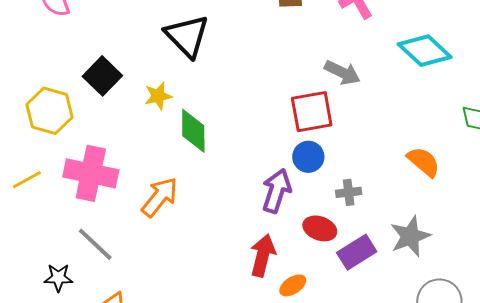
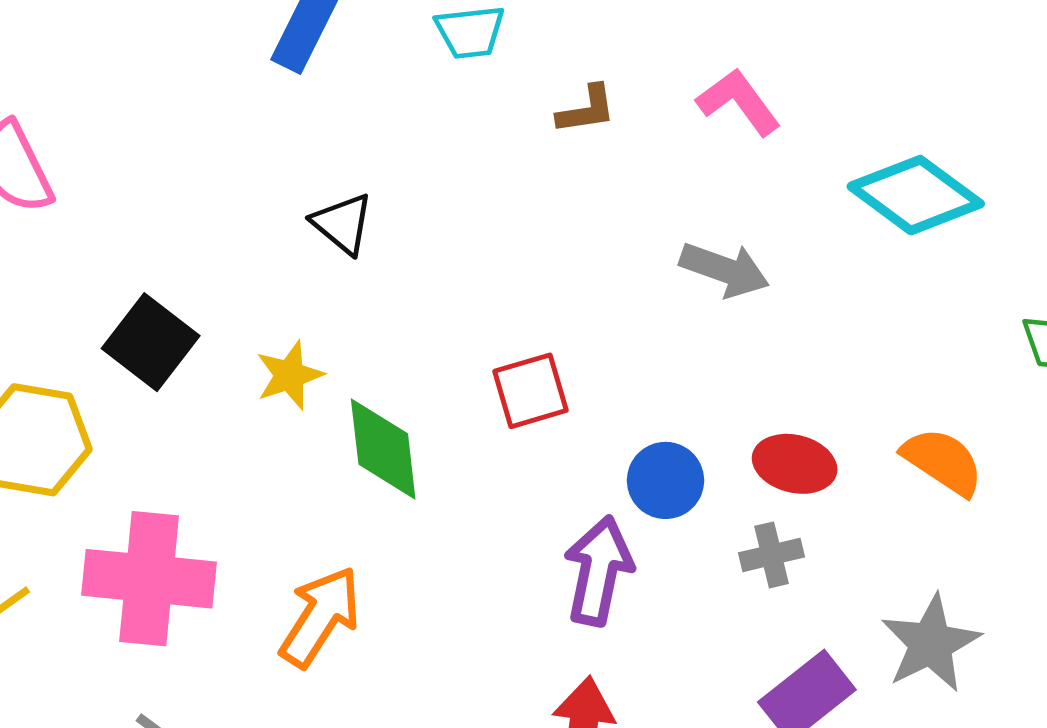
black triangle: (187, 36) -> (343, 224), size x0.6
red square: (312, 112) -> (530, 391), moved, size x0.7
red ellipse: (320, 228) -> (795, 464), moved

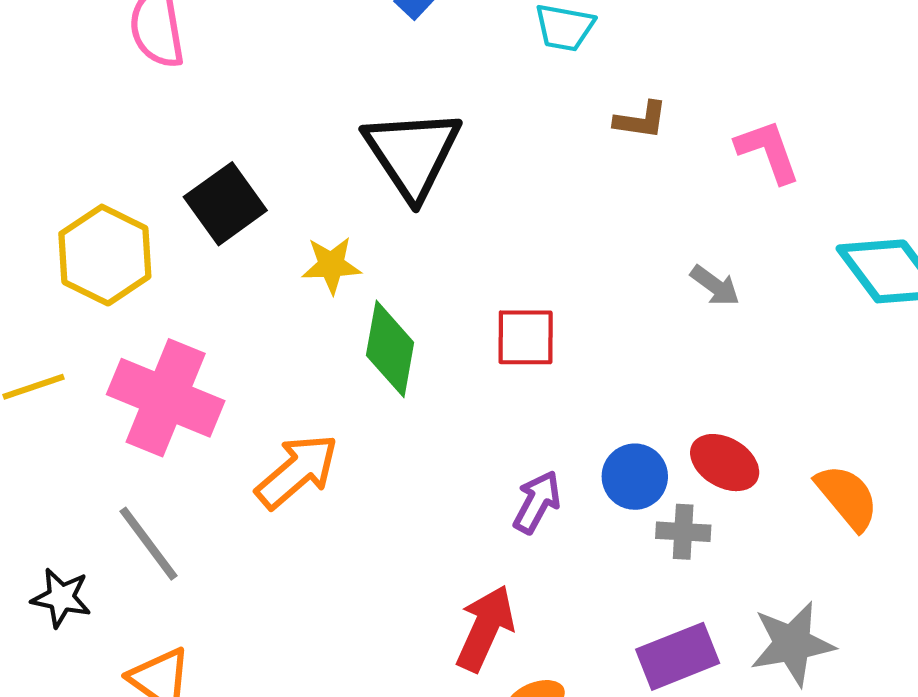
black triangle: (343, 224) -> (412, 154), size x1.8
gray arrow: (724, 270) -> (715, 286), size x0.7
blue circle: (666, 480) -> (635, 477), moved
purple arrow: (598, 571) -> (537, 502), size x0.7

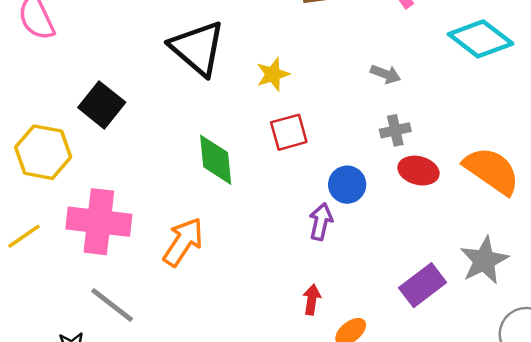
yellow star: (331, 265) -> (273, 74), moved
blue circle: (635, 477) -> (347, 185), moved
orange semicircle: (847, 497) -> (492, 171), size x1.4
gray cross: (683, 532) -> (395, 130), moved
red arrow: (485, 628) -> (312, 300), size x0.6

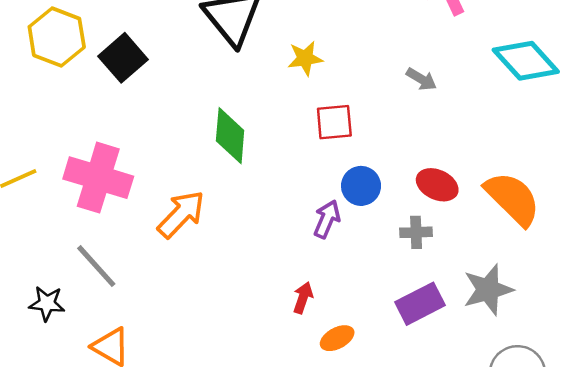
gray cross: (395, 130) -> (416, 232), moved
red square: (289, 132) -> (334, 122), moved
yellow hexagon: (43, 152) -> (57, 37), moved

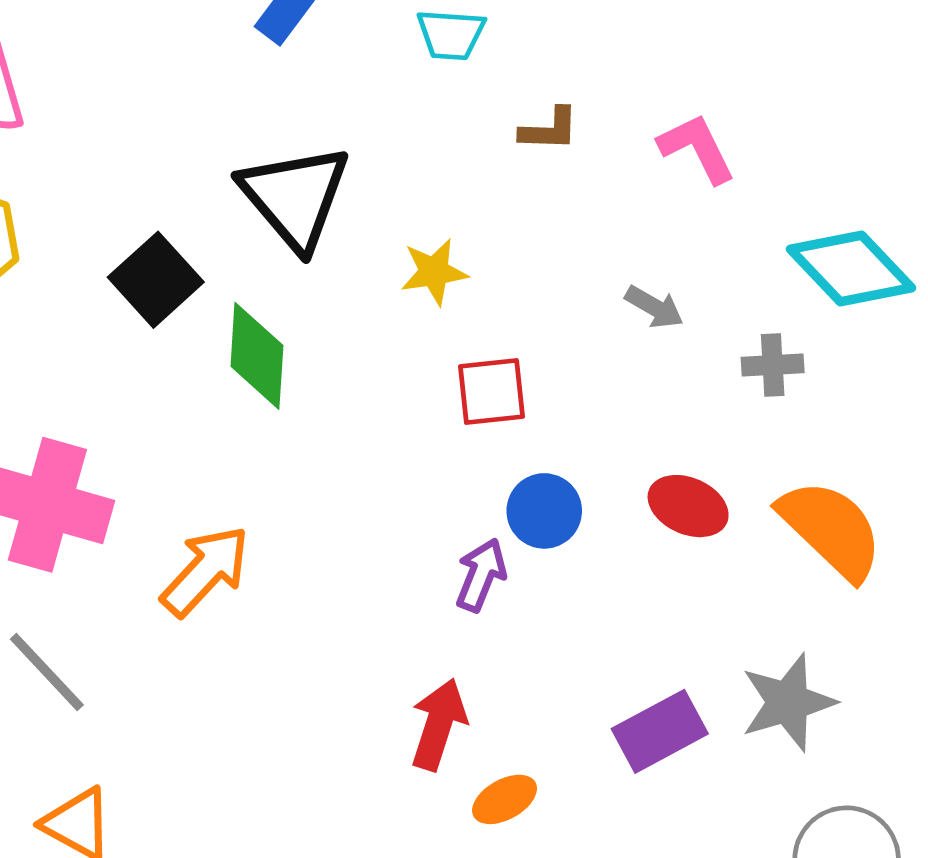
black square: (123, 58) -> (156, 280), moved
green diamond: (230, 136) -> (257, 356), moved
gray cross: (416, 232) -> (773, 365), moved
red arrow: (303, 298) -> (439, 724), size x1.5

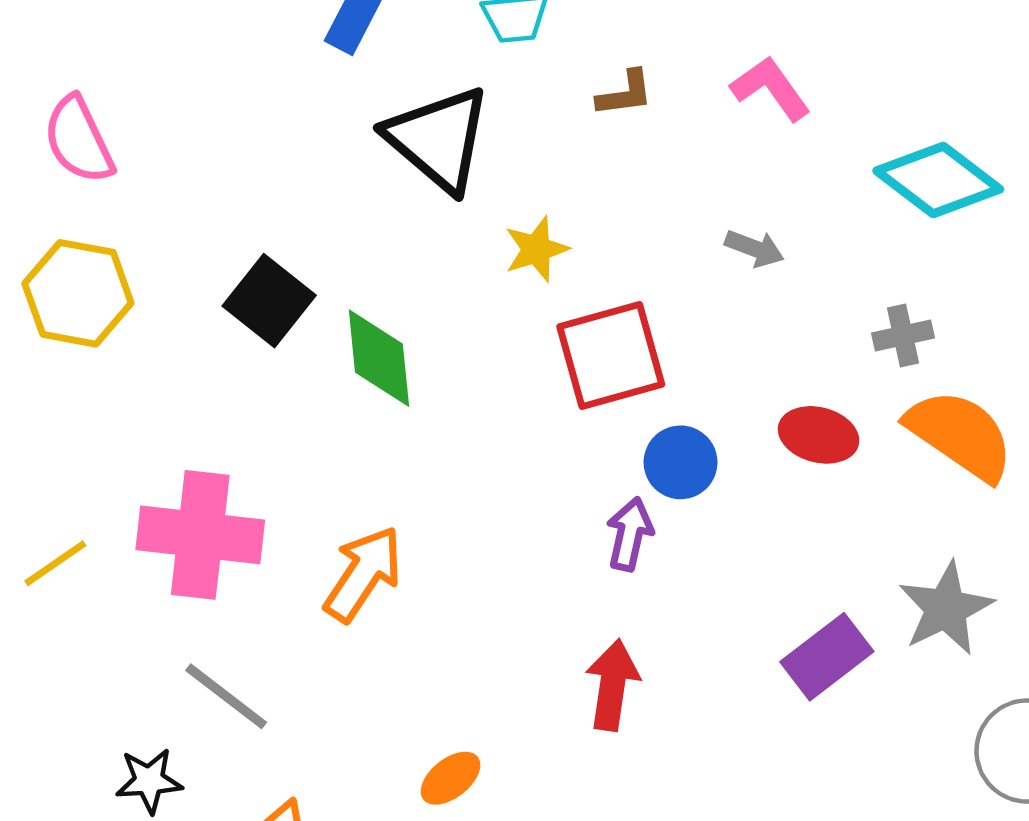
black triangle: (295, 197) -> (438, 139), moved
gray cross: (773, 365) -> (903, 336), moved
red square: (491, 391) -> (611, 355), size x1.5
orange ellipse: (505, 799) -> (450, 778), moved

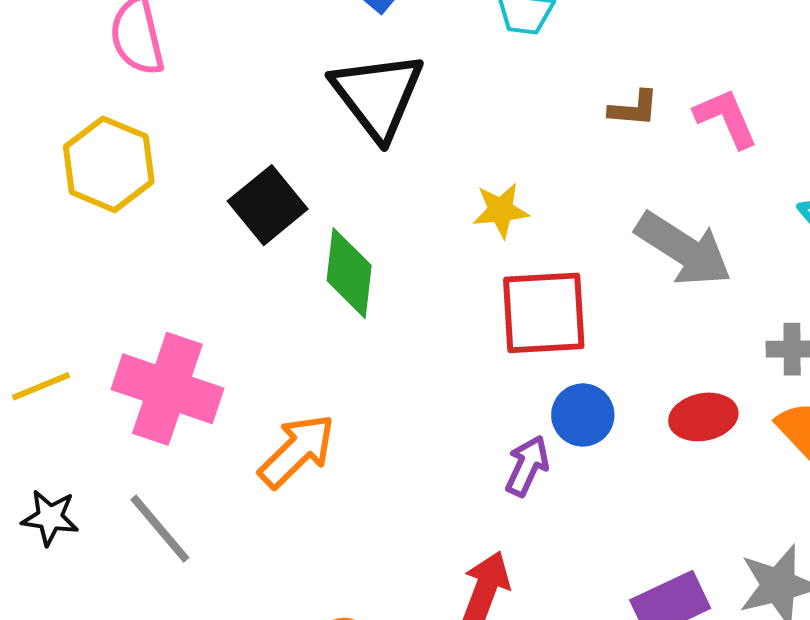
brown L-shape: (625, 94) -> (634, 109), moved
black triangle: (438, 139) -> (378, 95), moved
gray arrow: (755, 248) -> (684, 249), size x2.0
red ellipse: (819, 435) -> (703, 417), turned -38
black star: (149, 781) -> (50, 518), moved

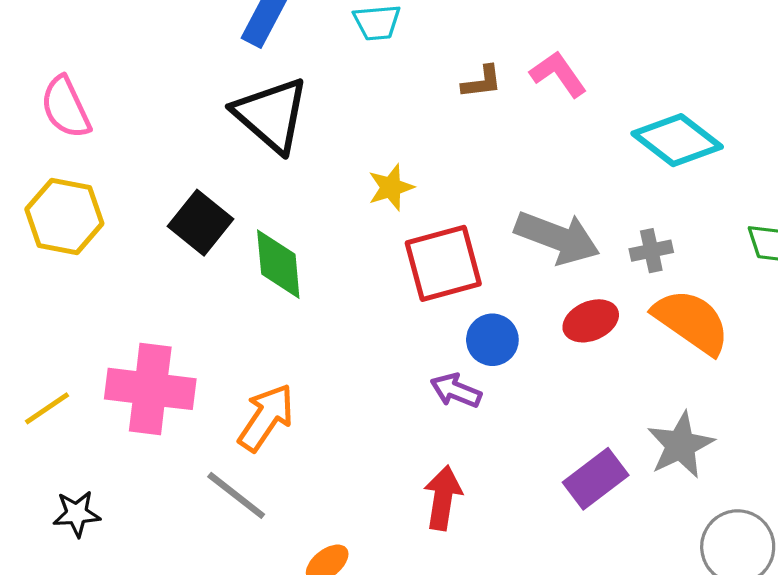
gray arrow: (684, 249) -> (557, 238), moved
purple arrow: (527, 466) -> (456, 391), turned -81
gray line: (160, 529) -> (236, 495), moved

